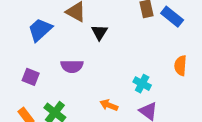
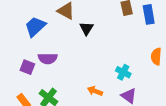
blue rectangle: (172, 17) -> (149, 14), turned 42
purple semicircle: (72, 66) -> (48, 58), moved

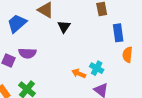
blue rectangle: (149, 14) -> (118, 33), moved
orange arrow: (95, 91) -> (79, 73), moved

